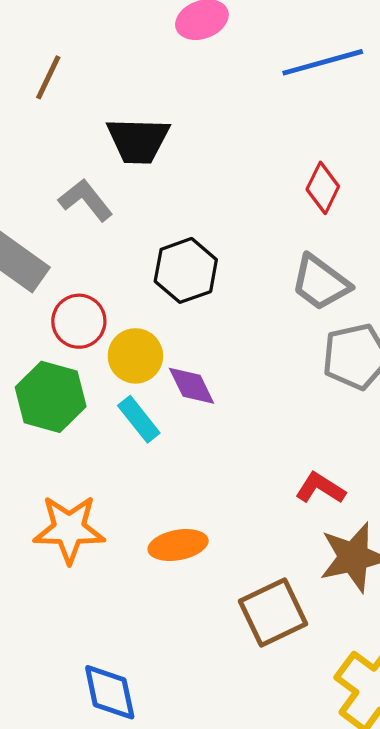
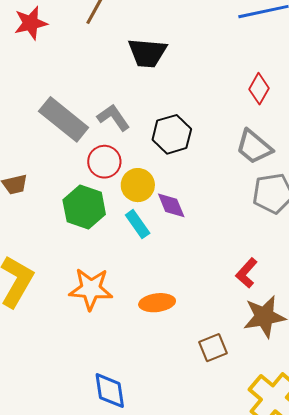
gray L-shape: (86, 200) -> (113, 117), moved
red L-shape: (320, 488) -> (247, 273), turned -84
brown square: (273, 613) -> (213, 348), size x0.7

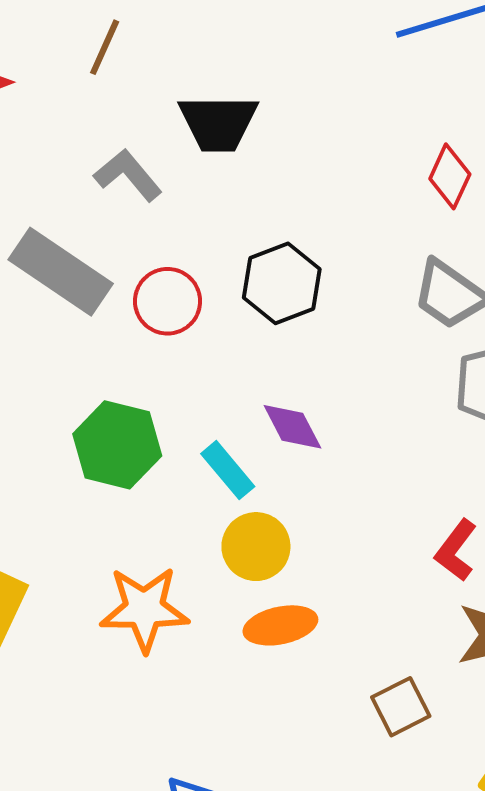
gray L-shape: (113, 117) -> (128, 175), moved
red circle: (104, 162) -> (168, 301), moved
yellow circle: (138, 185) -> (256, 547), moved

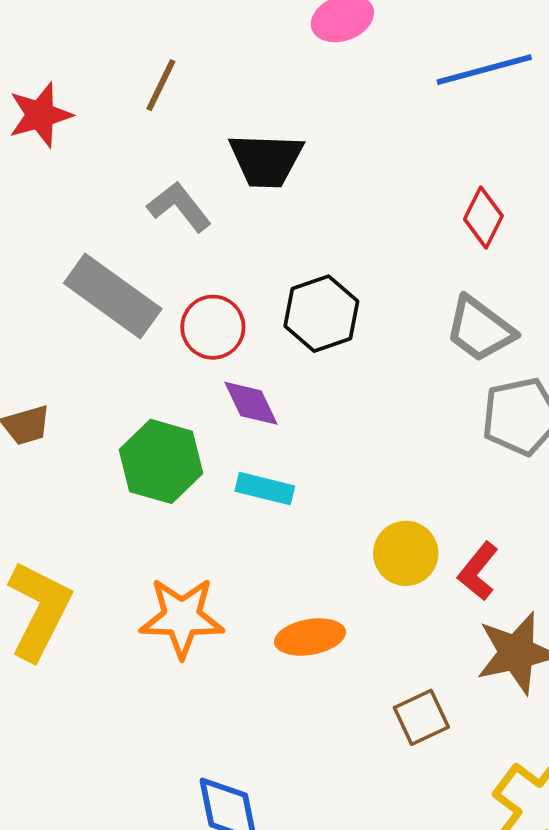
purple diamond: (292, 427) -> (251, 403), moved
cyan rectangle: (228, 470) -> (265, 489), turned -38
yellow circle: (256, 547) -> (406, 553), moved

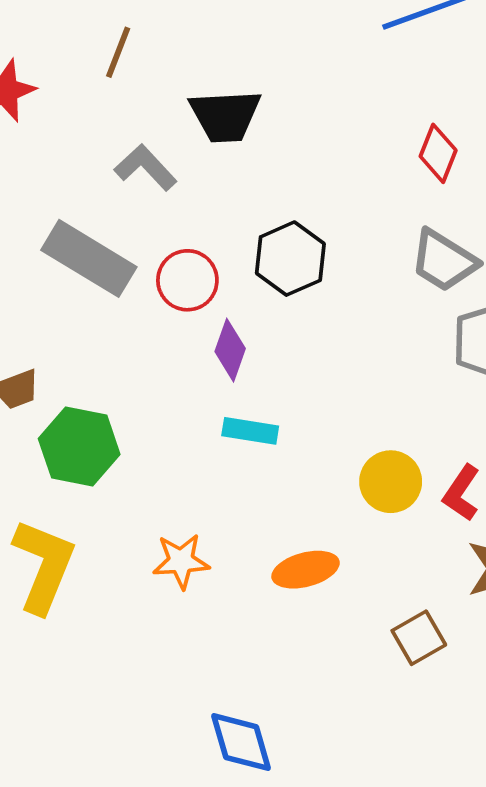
purple diamond: (251, 403) -> (230, 350), turned 50
green hexagon: (161, 461) -> (79, 446), moved
orange star: (182, 617) -> (181, 561), size x0.7

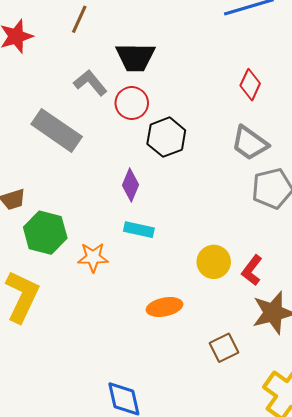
red circle: (187, 280) -> (132, 103), moved
orange star: (181, 561) -> (93, 257), moved

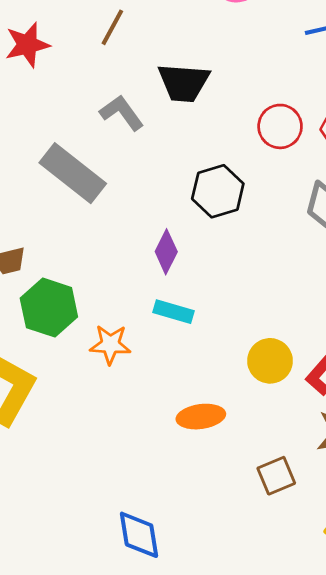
red circle: (132, 103) -> (280, 126), moved

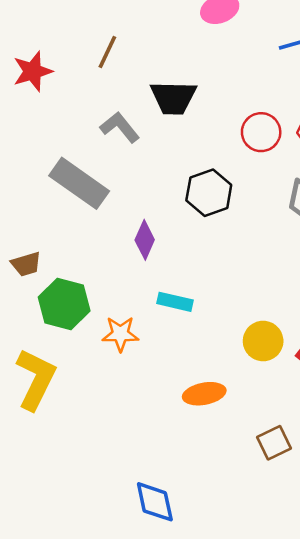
purple diamond: (166, 252) -> (145, 240), moved

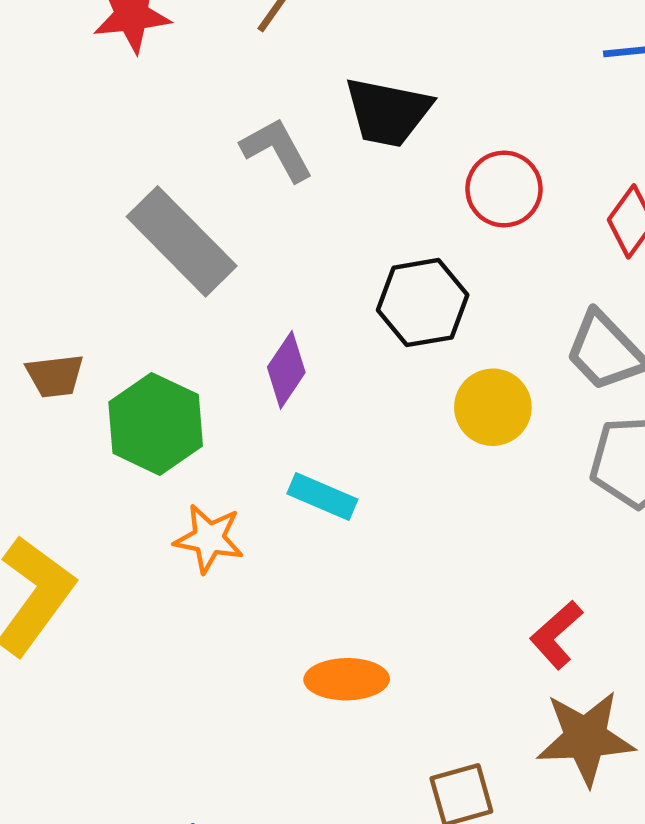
red circle: (261, 132) -> (504, 189), moved
green hexagon: (64, 304) -> (156, 424), moved
yellow circle: (263, 341) -> (493, 407), moved

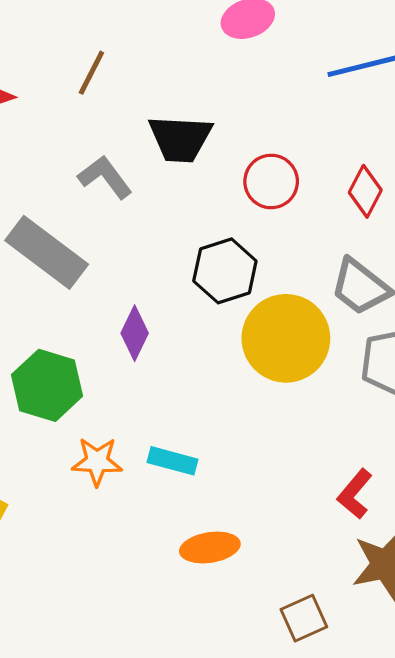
yellow circle: (493, 407) -> (286, 338), size x1.6
cyan rectangle: (322, 497) -> (172, 461), moved

